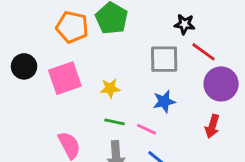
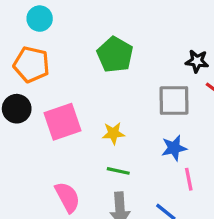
orange pentagon: (72, 27) -> (31, 64), moved
pink line: (147, 129) -> (189, 179), moved, turned 54

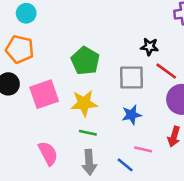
green pentagon: (115, 55) -> (85, 61), moved
yellow star: (113, 133) -> (84, 103), size x1.5
pink line: (189, 179) -> (143, 149), moved, turned -66

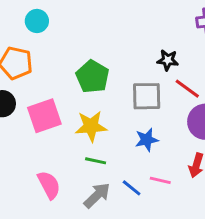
cyan circle: (26, 13) -> (37, 21), moved
gray arrow: (89, 162) -> (97, 195), turned -130
blue line: (125, 165) -> (132, 188), moved

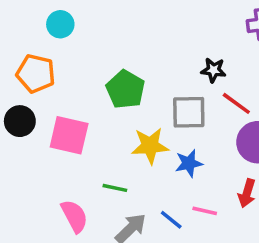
pink square: (44, 116) -> (69, 135), turned 32
yellow star: (91, 126) -> (150, 146), moved
green line: (96, 161) -> (115, 188), moved

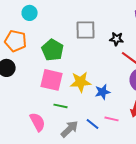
green pentagon: (125, 89) -> (53, 50), moved
gray square: (189, 112) -> (86, 30), moved
pink square: (69, 135) -> (52, 80), moved

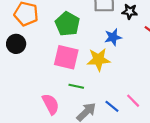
black star: (117, 39) -> (130, 12), moved
blue star: (103, 92) -> (113, 37), moved
pink line: (112, 119) -> (133, 101), turned 32

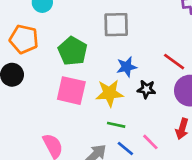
black star: (130, 12) -> (146, 89), moved
green line: (76, 86) -> (116, 125), moved

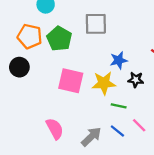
gray square: (116, 25) -> (96, 24), moved
green pentagon: (73, 51) -> (59, 39), moved
green line: (116, 125) -> (119, 106), moved

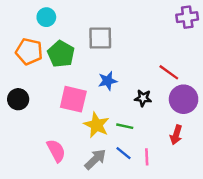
blue star: (119, 60) -> (108, 81), moved
black circle: (19, 67) -> (18, 99), moved
yellow star: (104, 83) -> (97, 125), moved, turned 30
pink line: (139, 125) -> (147, 157), moved, turned 42

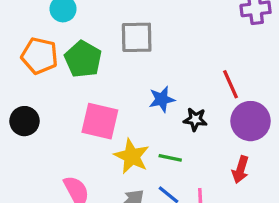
red line: (169, 72) -> (230, 84), turned 30
blue star: (108, 81) -> (162, 99), moved

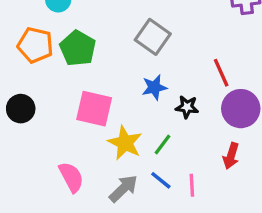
gray square: (137, 37) -> (153, 37), moved, turned 36
green line: (170, 158) -> (163, 144), turned -65

